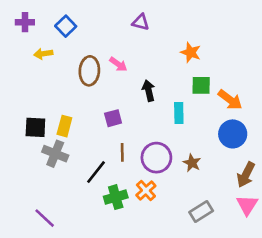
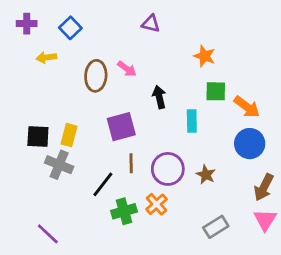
purple square: (113, 118) -> (121, 127), size x1.5

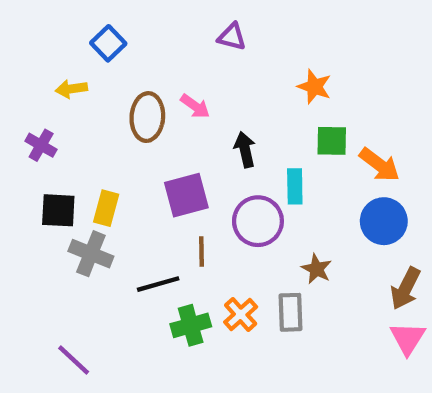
purple cross: (27, 24) -> (41, 145), moved, turned 30
purple circle: (168, 169) -> (258, 221), moved
black line: (103, 184) -> (158, 284), turned 36
gray rectangle: (216, 227) -> (290, 312), moved, turned -60

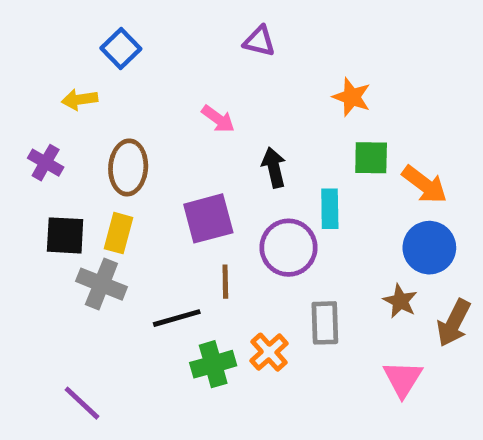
brown ellipse: (147, 117) -> (128, 167), moved
brown star: (317, 269) -> (400, 301), moved
gray rectangle: (290, 312) -> (325, 323), moved
pink triangle: (408, 338) -> (403, 379), moved

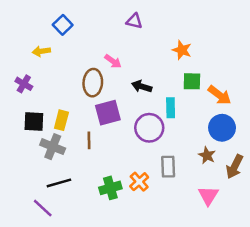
brown ellipse: (128, 167) -> (93, 83), moved
black arrow: (274, 167) -> (142, 86), turned -60
brown line: (225, 282) -> (89, 140), moved
black line: (177, 318) -> (59, 183), moved

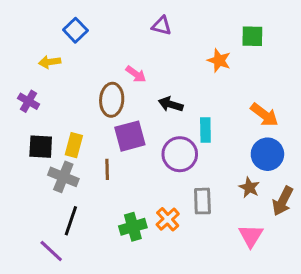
green square: (192, 81) -> (252, 36), moved
black line: (59, 183) -> (71, 221), turned -55

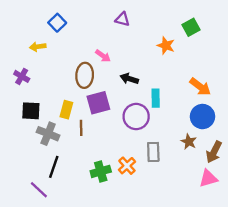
green square: (252, 36) -> (191, 27), turned -30
yellow rectangle: (74, 145) -> (66, 110), moved
pink triangle: (251, 236) -> (208, 178), moved, turned 42

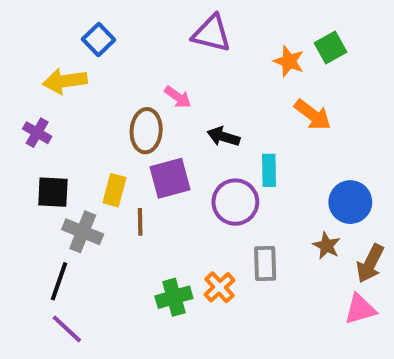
purple triangle: (122, 19) -> (212, 34), size x1.5
orange star: (166, 46) -> (289, 61), moved
yellow arrow: (38, 47) -> (65, 81), size x1.5
orange arrow: (200, 87) -> (313, 115), moved
black line: (54, 167) -> (59, 281), moved

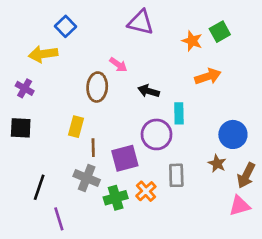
orange arrow: (313, 115) -> (208, 76), turned -55
purple square: (170, 178) -> (125, 158), moved
black square: (53, 192) -> (21, 128), moved
gray cross: (83, 232) -> (87, 178), moved
purple line: (67, 329) -> (59, 219), moved, turned 30

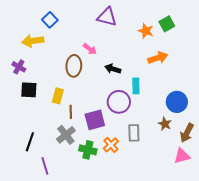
black square: (21, 128) -> (29, 90), moved
gray cross: (87, 178) -> (66, 135), turned 30
green cross: (116, 198) -> (88, 150), turned 30

